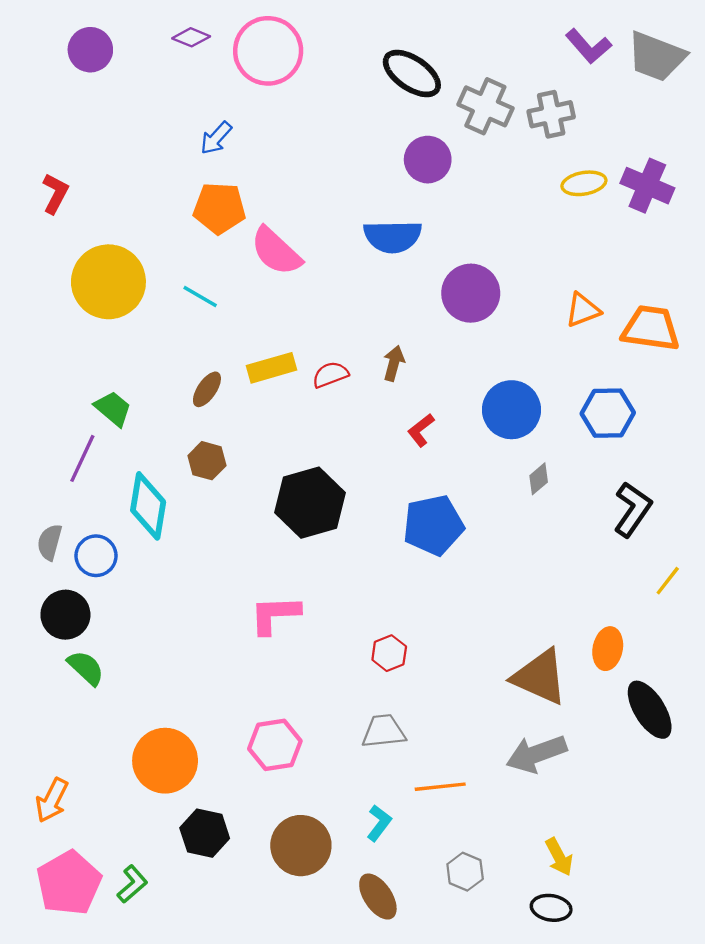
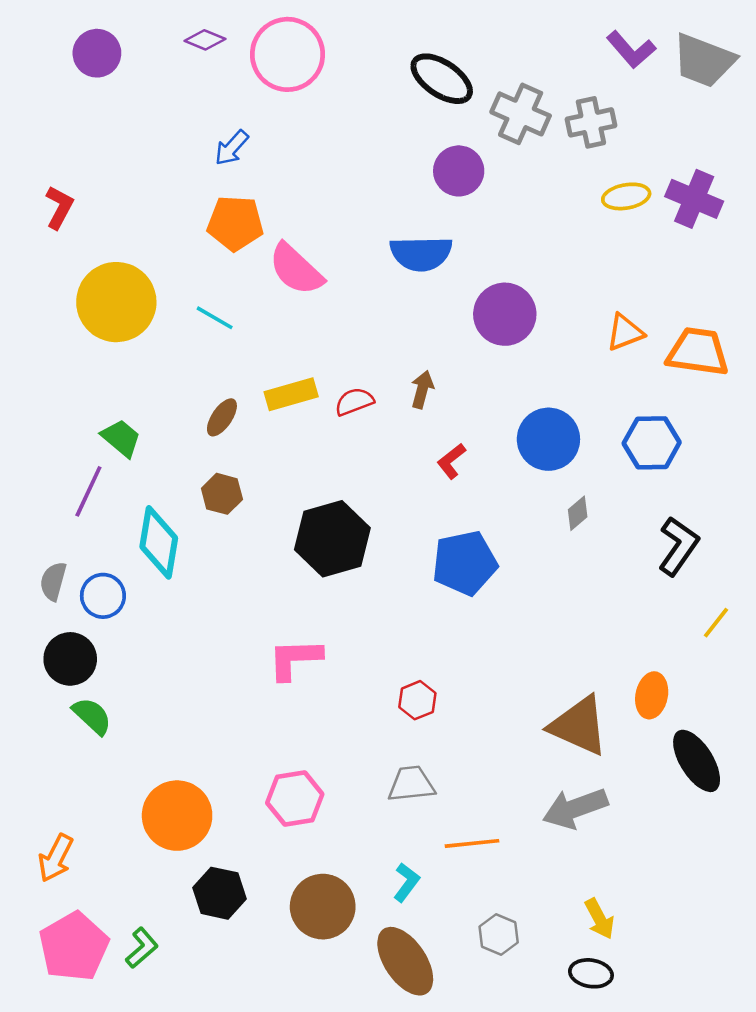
brown ellipse: (378, 897) -> (405, 961), size x1.4

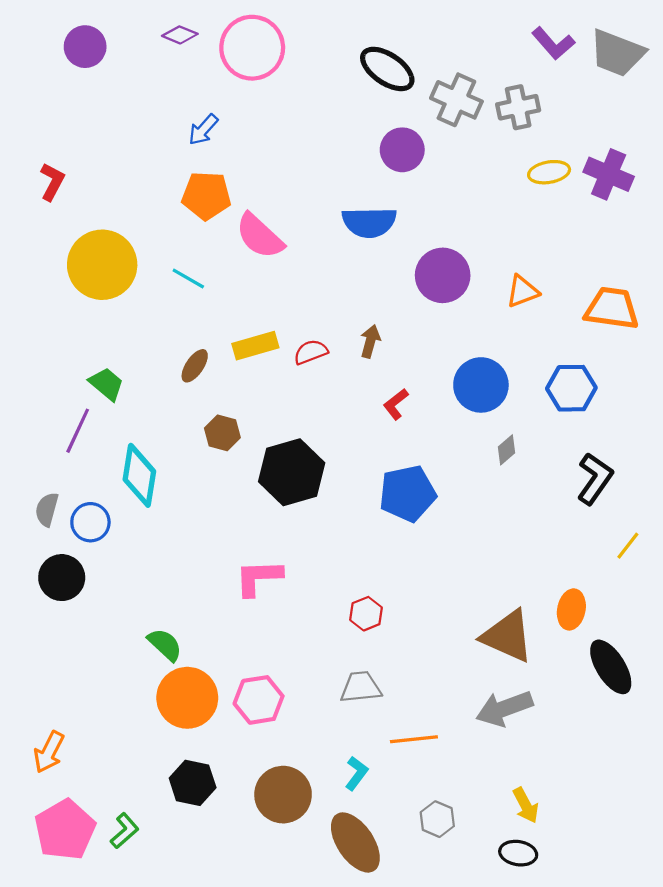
orange triangle: (625, 332) -> (522, 291), moved
brown hexagon: (222, 494) -> (222, 433), moved
green semicircle: (92, 716) -> (165, 645), moved
orange circle: (177, 816) -> (187, 698), moved

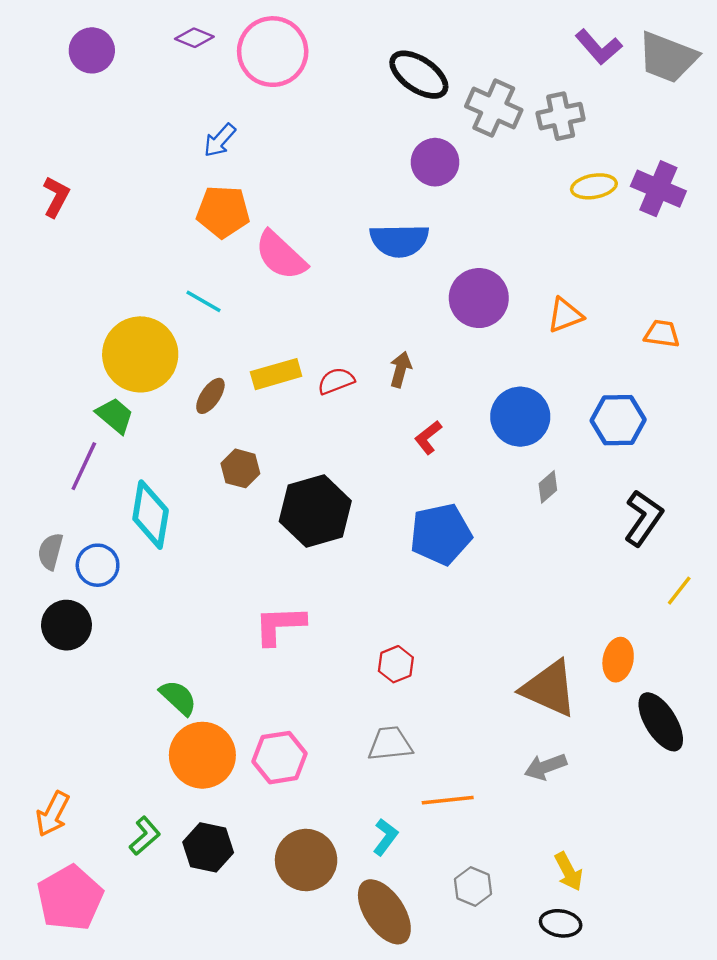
yellow circle: (102, 265) -> (140, 354), moved
orange trapezoid: (612, 308) -> (662, 334), size x0.6
gray arrow: (504, 708) -> (546, 767), size x0.7
green L-shape: (124, 831) -> (145, 836), moved

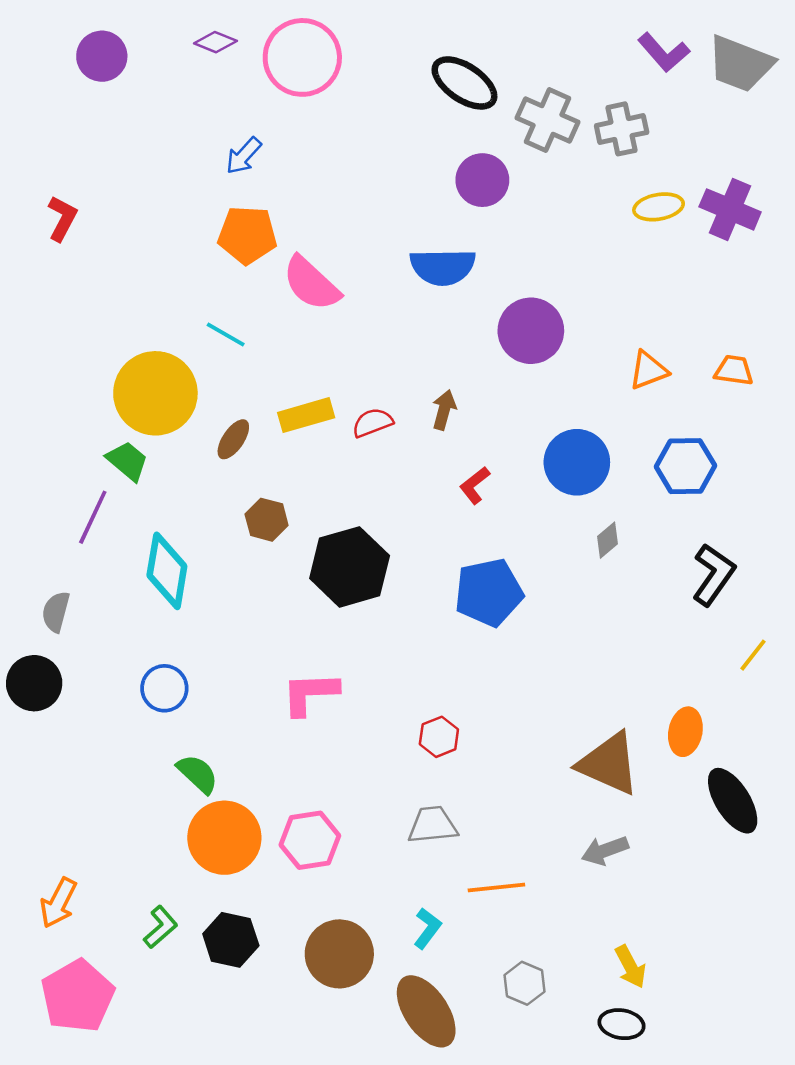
orange triangle: (565, 315) -> (648, 370), moved
blue circle: (98, 565) -> (164, 688), moved
black circle: (67, 625) -> (34, 683), moved

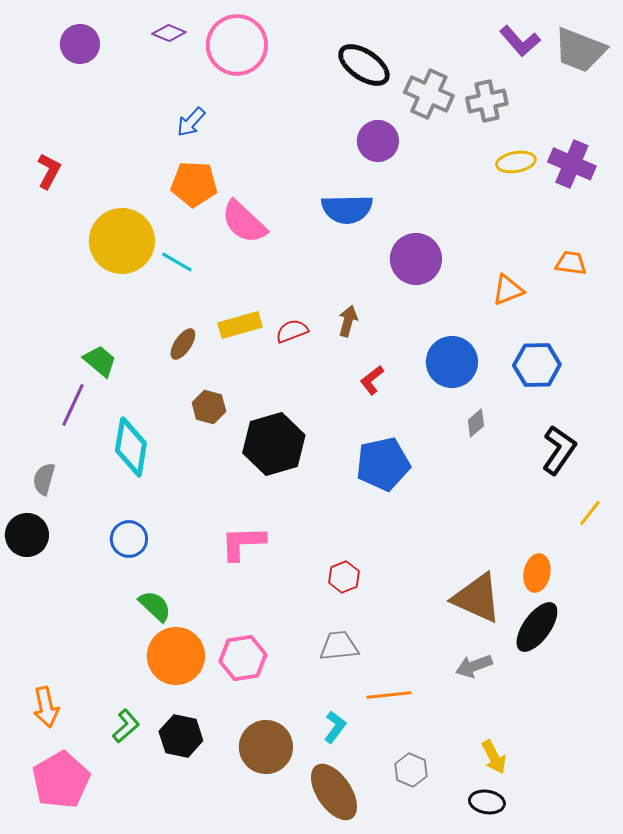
orange trapezoid: (734, 370) -> (571, 263), moved
yellow circle: (155, 393) -> (122, 241), moved
black ellipse: (733, 801) -> (537, 627), moved, turned 68
orange arrow: (58, 903) -> (46, 707), turned -39

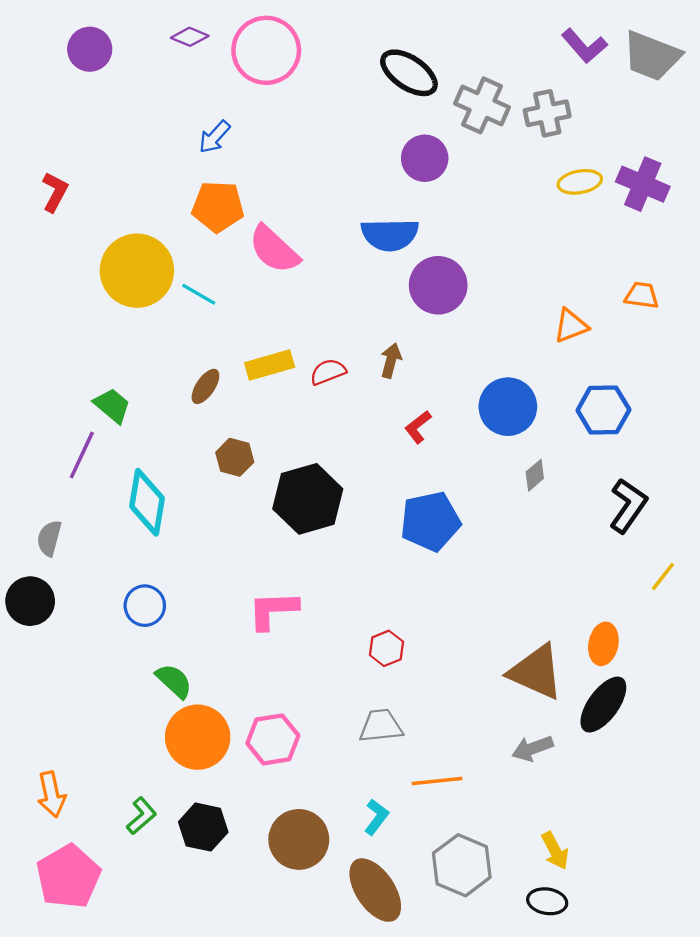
purple circle: (416, 259) -> (438, 285), moved
gray hexagon: (411, 770) -> (462, 865), size x1.6

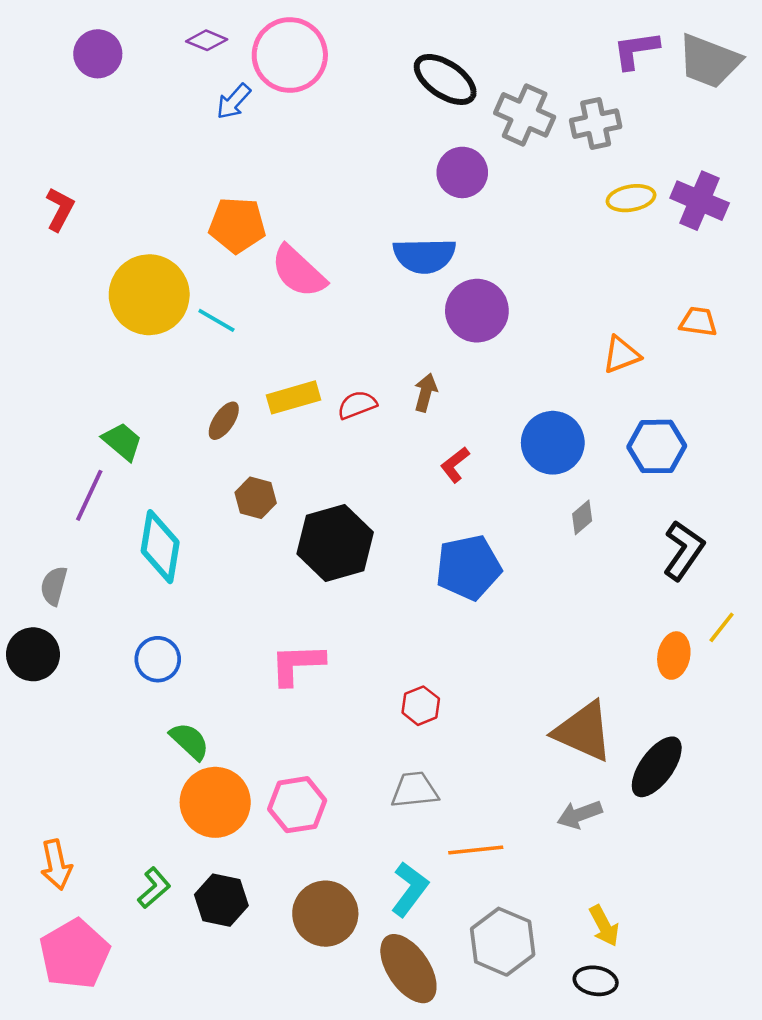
purple L-shape: (584, 46) -> (636, 50), turned 123
blue arrow: (214, 137) -> (234, 102), moved
orange ellipse: (603, 644) -> (674, 656), moved
cyan L-shape: (376, 817) -> (410, 889), size x1.4

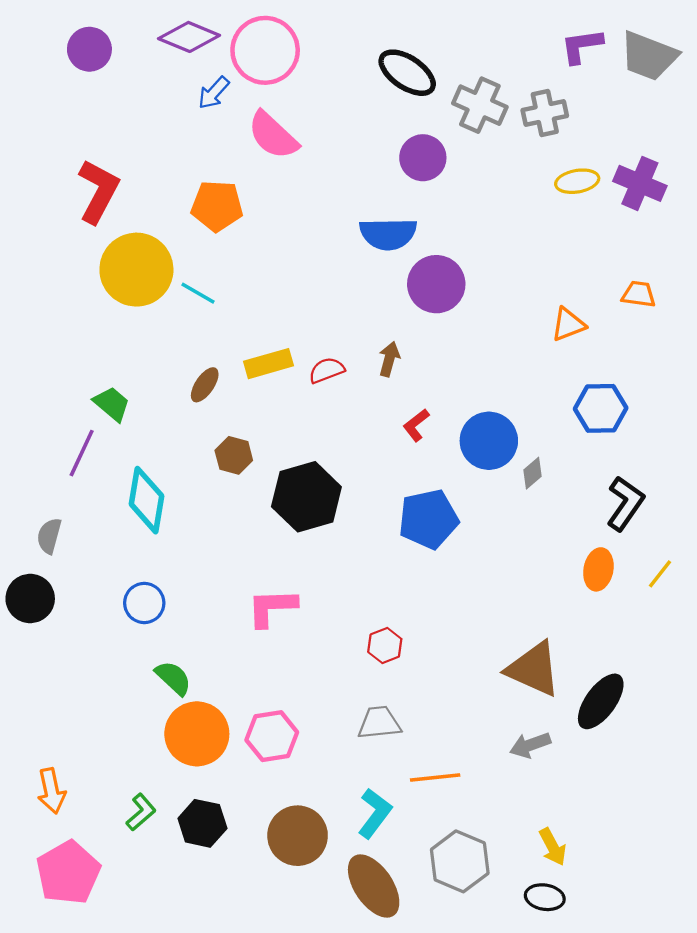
purple diamond: (207, 40) -> (189, 37), size x1.6
red L-shape: (60, 209) -> (98, 191), moved, size x1.6
pink semicircle: (298, 272) -> (273, 135), moved
blue circle: (553, 443) -> (489, 441), moved
orange ellipse: (674, 656) -> (598, 569), moved

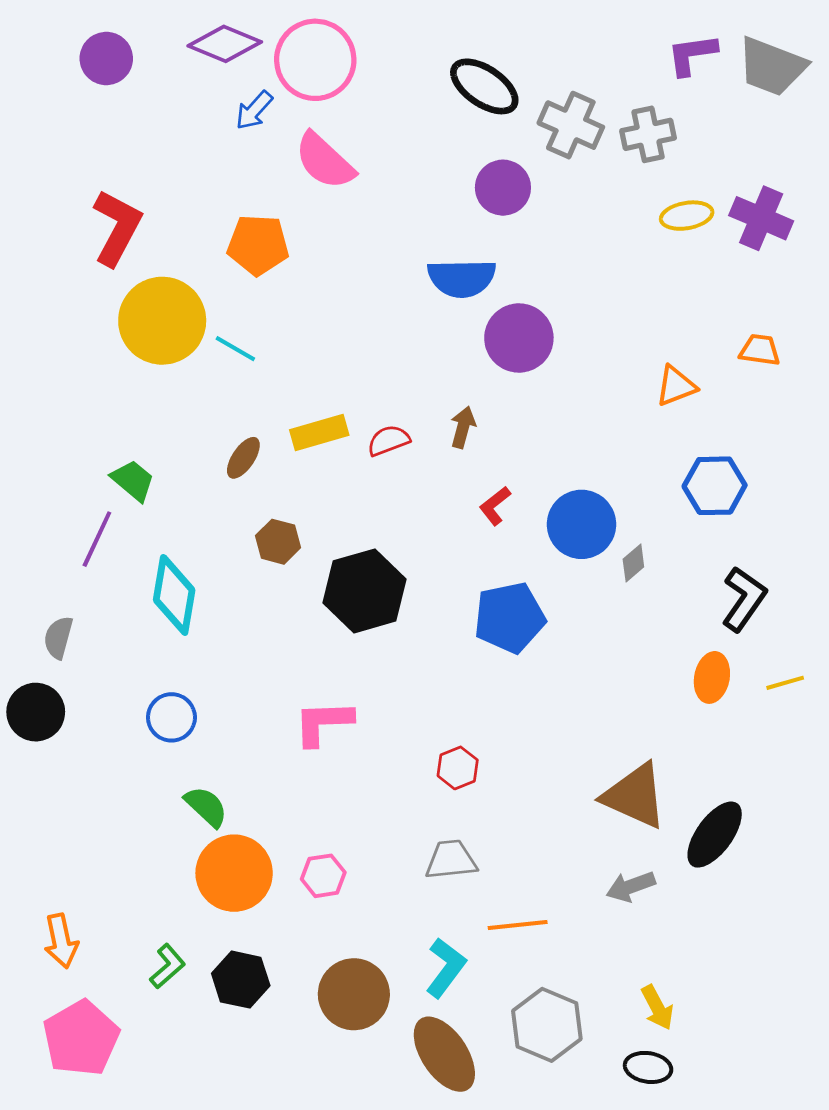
yellow line: (660, 574) -> (785, 683), turned 36
pink hexagon: (272, 736) -> (323, 876), size x0.7

